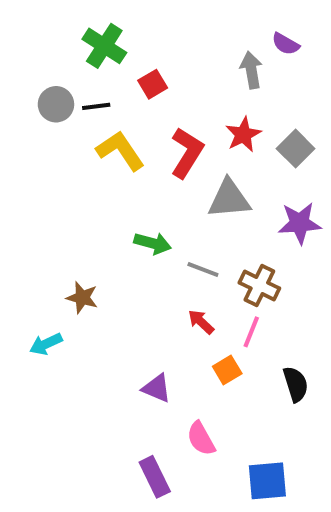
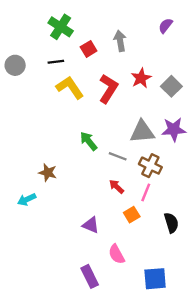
purple semicircle: (286, 44) -> (166, 26), turned 98
gray arrow: (251, 70) -> (120, 41), moved
gray circle: (56, 104) -> (15, 65), moved
gray triangle: (229, 199) -> (142, 132), moved
green arrow: (153, 243) -> (89, 141), turned -144

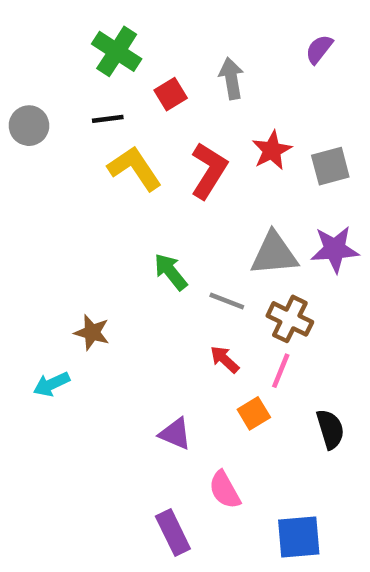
gray square: (171, 86) -> (330, 166), turned 30

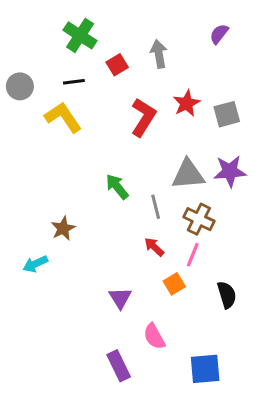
yellow L-shape: (135, 168) -> (63, 117), moved
gray line: (227, 301) -> (156, 207), turned 55
brown star: (92, 332) -> (63, 228), turned 30
purple triangle: (175, 434) -> (120, 298), turned 35

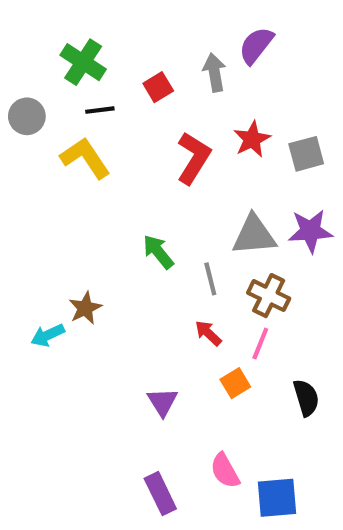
purple semicircle: (219, 34) -> (256, 45), moved, size x1.4
green cross: (80, 35) -> (83, 62), moved
cyan arrow: (35, 264) -> (48, 335), moved
pink semicircle: (154, 336) -> (225, 471), moved

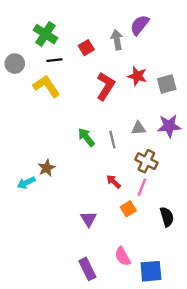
red star: (252, 139) -> (137, 76), turned -30
gray triangle: (254, 235) -> (138, 128), size x0.6
gray line: (210, 279) -> (112, 140), moved

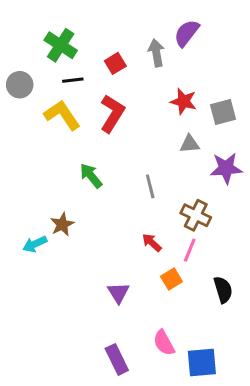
red L-shape: (106, 86) -> (112, 114), moved
gray triangle: (138, 128) -> (190, 144), moved
green arrow: (86, 137) -> (91, 176), moved

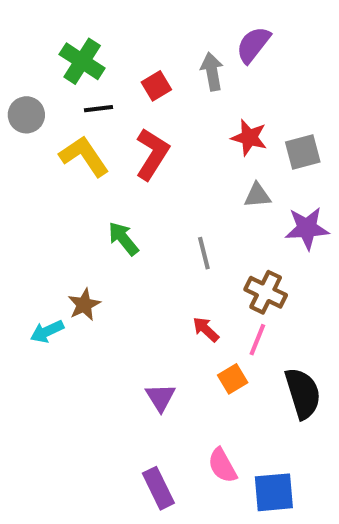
black semicircle: (223, 290) -> (303, 393), size x1.4

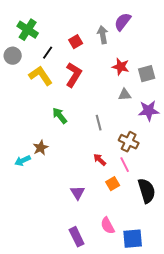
green cross: (82, 61) -> (28, 30), moved
black line: (99, 109) -> (48, 53), turned -48
pink line: (257, 340) -> (125, 165), turned -49

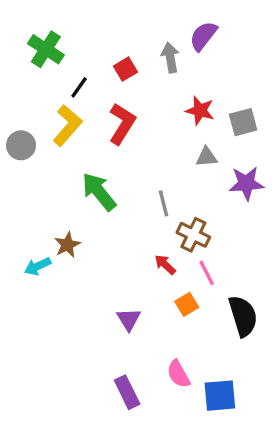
gray circle: (13, 56) -> (21, 145), moved
yellow L-shape: (41, 76) -> (67, 125), turned 75
green arrow: (60, 116) -> (99, 192), size x1.4
brown cross: (129, 142) -> (193, 235), moved

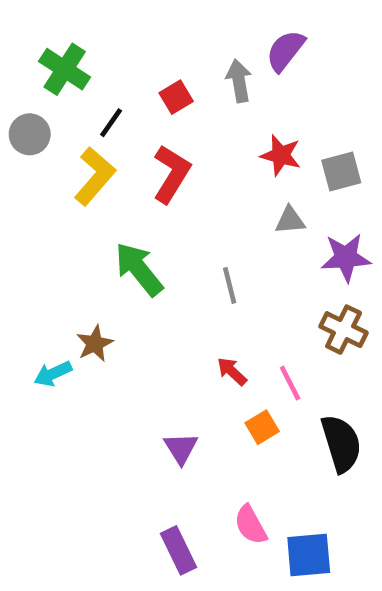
gray circle: (21, 145) -> (30, 134), moved
brown cross: (193, 235) -> (344, 330), moved

